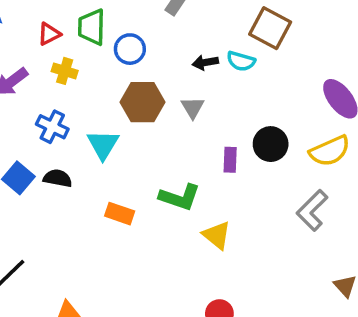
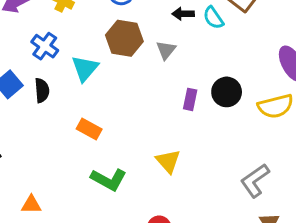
cyan semicircle: (241, 61) -> (213, 18), turned 30
black semicircle: (58, 178) -> (42, 90), turned 65
green L-shape: (180, 197) -> (109, 179), moved
gray L-shape: (312, 210) -> (255, 180), moved

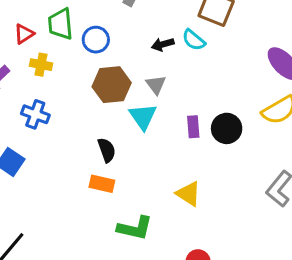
cyan triangle: (85, 68) -> (143, 117), moved
black semicircle: (42, 90) -> (107, 150), moved
black circle: (227, 92) -> (227, 128), moved

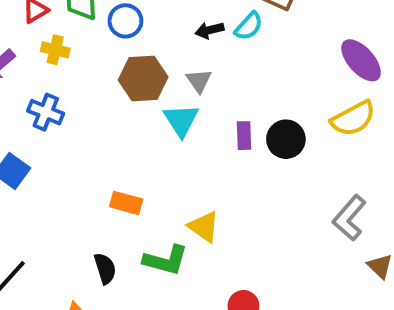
cyan semicircle: (194, 40) -> (249, 26), turned -90
black semicircle: (107, 150) -> (105, 268), moved
yellow triangle: (188, 194) -> (204, 227), moved

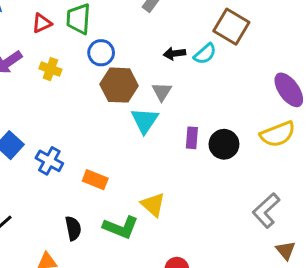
blue circle: (125, 21) -> (101, 53), moved
yellow cross: (55, 50) -> (50, 69), moved
blue cross: (46, 112) -> (49, 161), moved

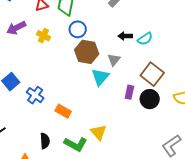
brown square: (231, 27) -> (152, 74), moved

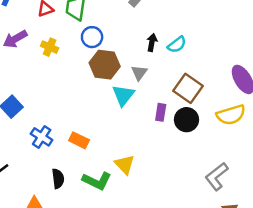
black arrow: (125, 36) -> (152, 42), turned 104
blue cross: (35, 95) -> (42, 137), moved

